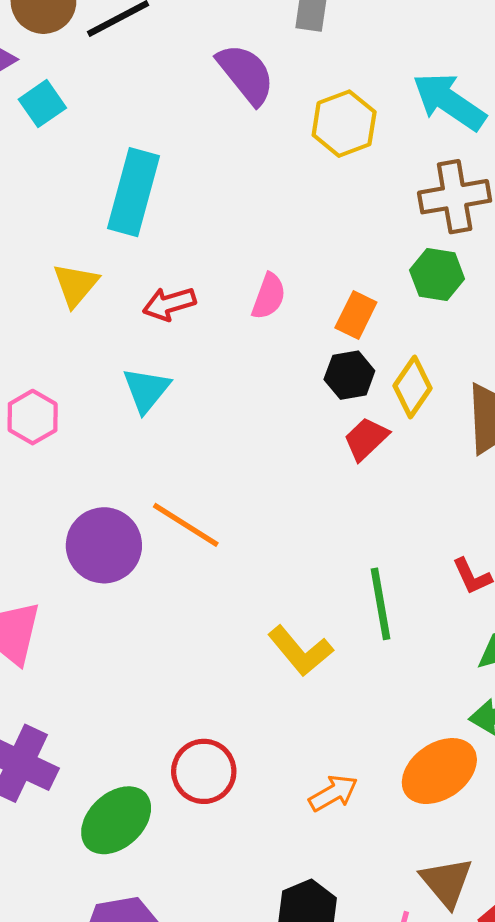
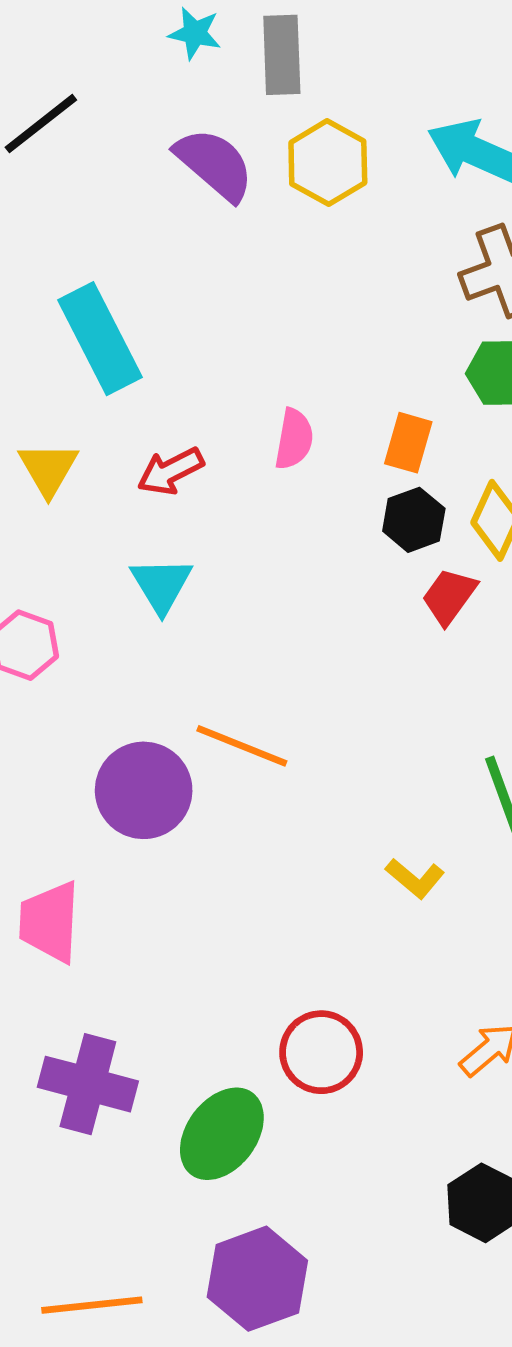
yellow hexagon: (344, 124) -> (328, 163), moved
cyan rectangle: (134, 192) -> (100, 339), turned -32
yellow L-shape: (300, 651) -> (415, 878), size x0.7

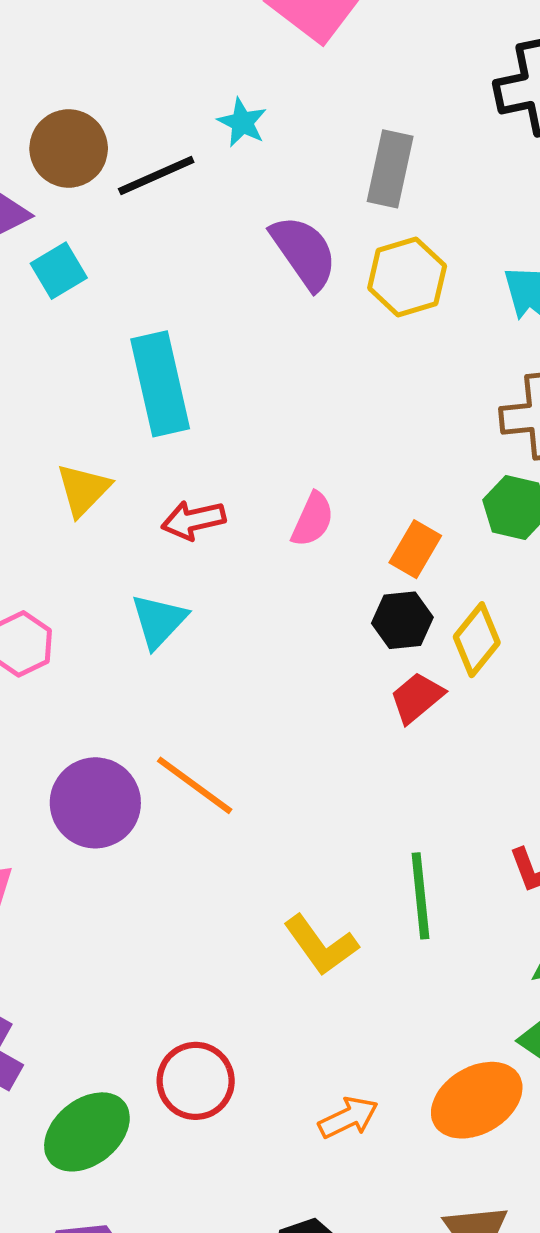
cyan star: (195, 33) -> (242, 122), moved
yellow L-shape: (415, 878) -> (321, 945), size x1.4

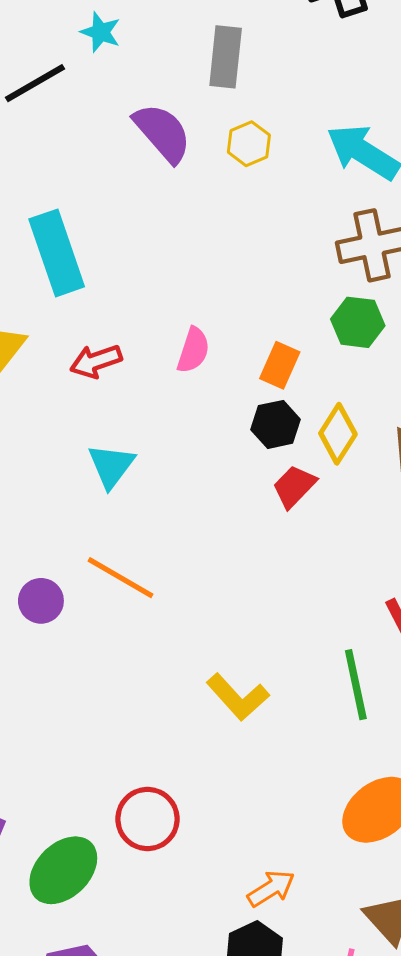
yellow hexagon: (407, 277) -> (249, 144), size x0.7
cyan triangle: (159, 621) -> (111, 466), moved
purple circle: (95, 803) -> (41, 601), size x0.6
green line: (420, 896) -> (356, 685), moved
orange arrow: (348, 1118) -> (271, 888), moved

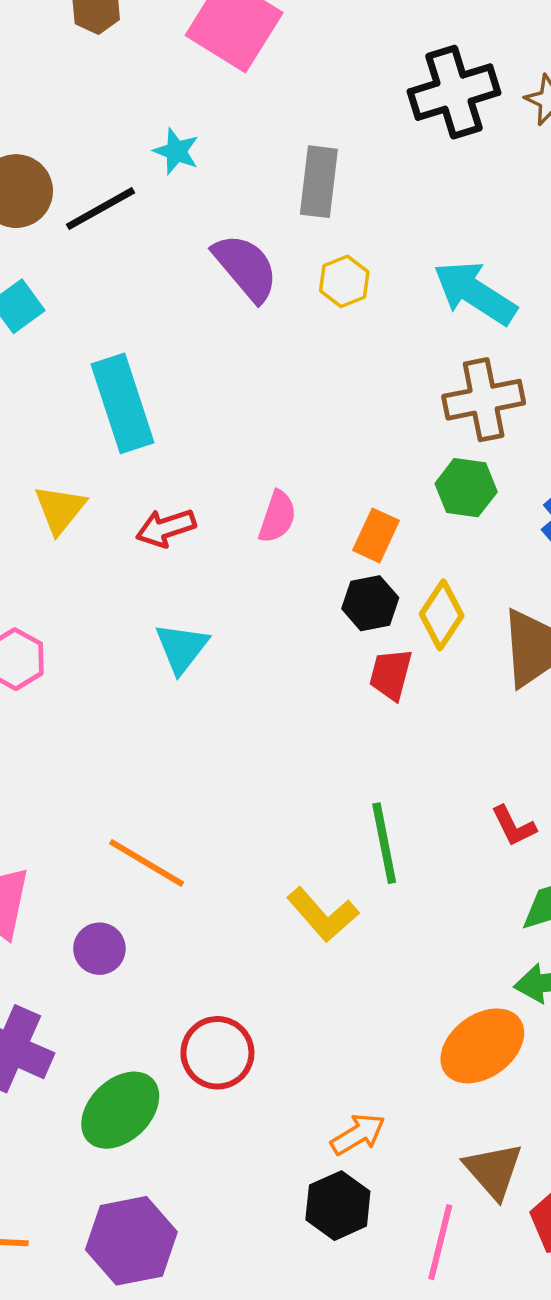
red trapezoid: (294, 486) -> (391, 674), turned -30
orange line: (120, 578) -> (147, 863), moved
purple circle: (41, 601) -> (99, 949), moved
green line: (356, 685) -> (384, 843), moved

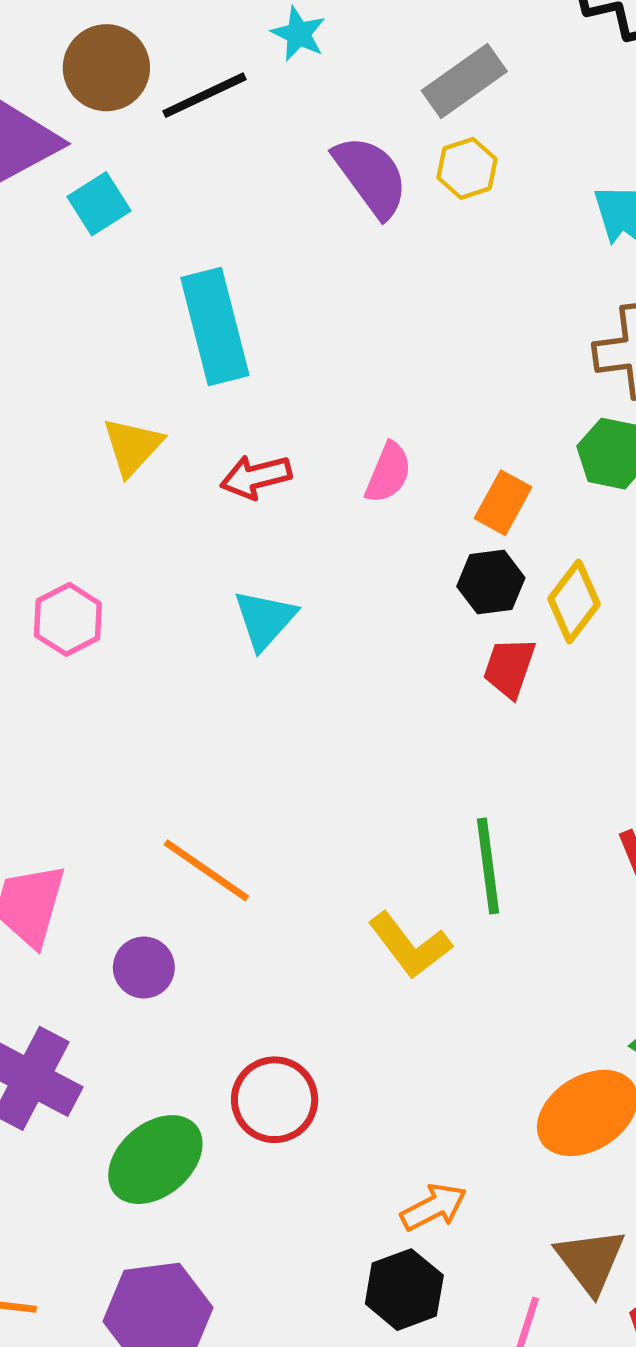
gray rectangle: (319, 182) -> (464, 81), turned 44
yellow hexagon: (344, 281) -> (467, 168), moved

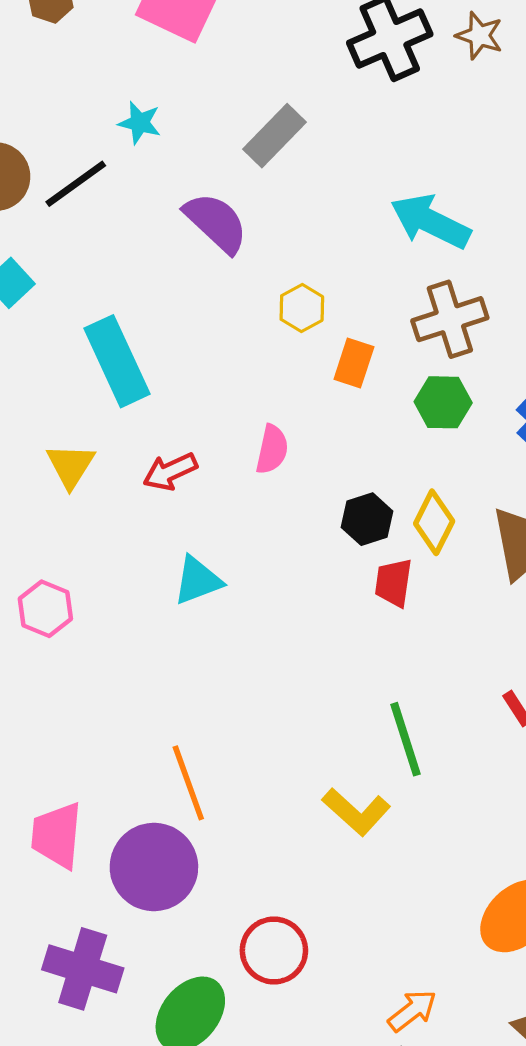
yellow hexagon: (467, 168) -> (302, 308), moved
orange rectangle: (503, 503) -> (354, 363), moved
cyan triangle: (265, 619) -> (198, 581), turned 38
orange line: (206, 870) -> (188, 783), turned 46
purple circle: (144, 968) -> (154, 867), size x1.8

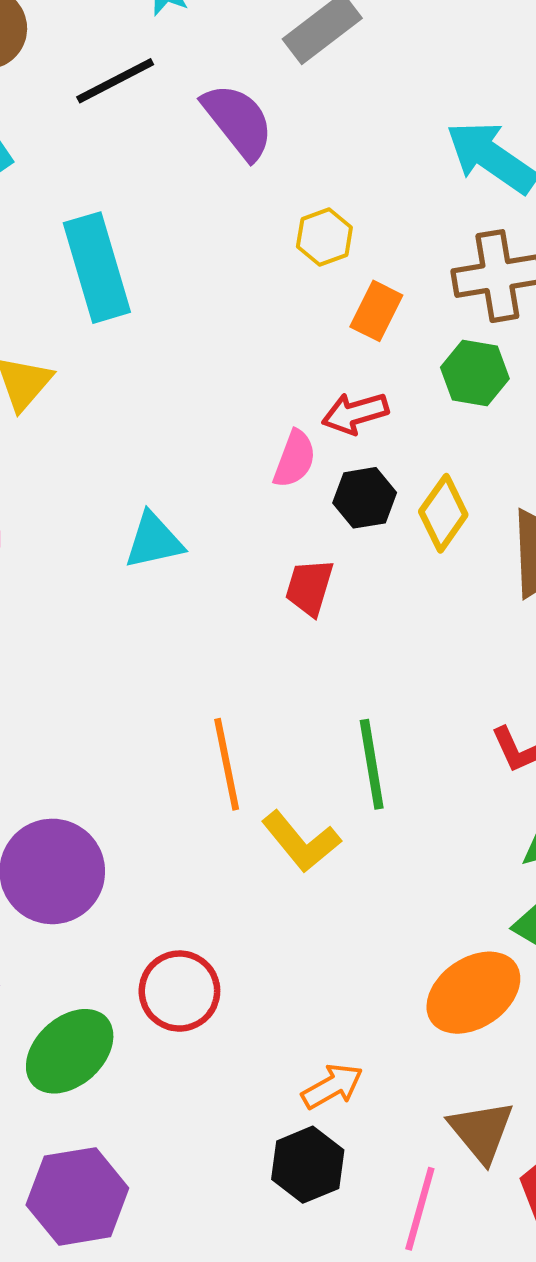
black line: (76, 184) -> (115, 81), moved
pink semicircle: (272, 449) -> (295, 459), moved
red arrow: (170, 472) -> (355, 413), moved
red trapezoid: (393, 583) -> (309, 587), moved
orange line: (188, 783) -> (227, 764), moved

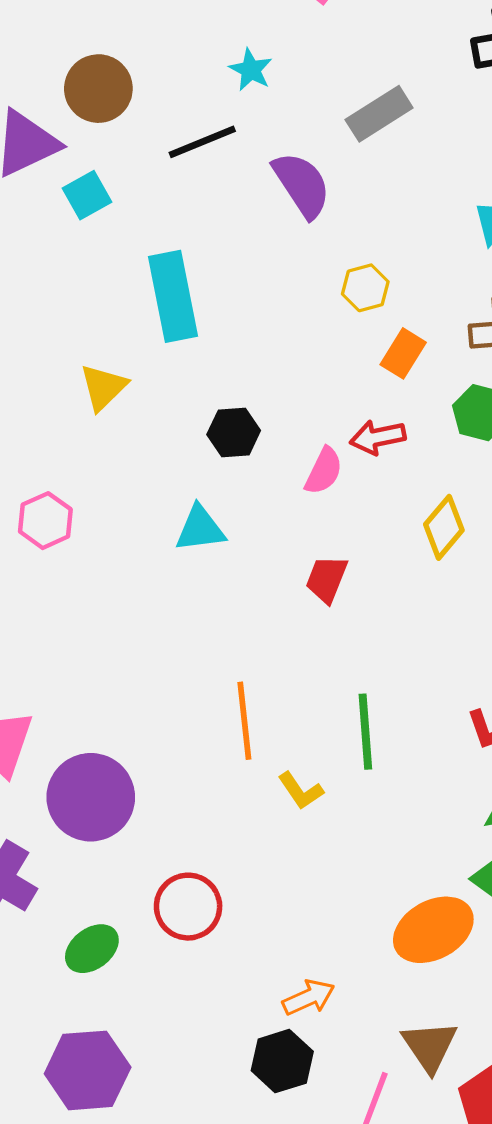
black hexagon: (365, 498) -> (234, 433), moved
yellow L-shape: (301, 841) -> (301, 791), size x0.7
green ellipse: (70, 1051) -> (92, 949), size x0.7

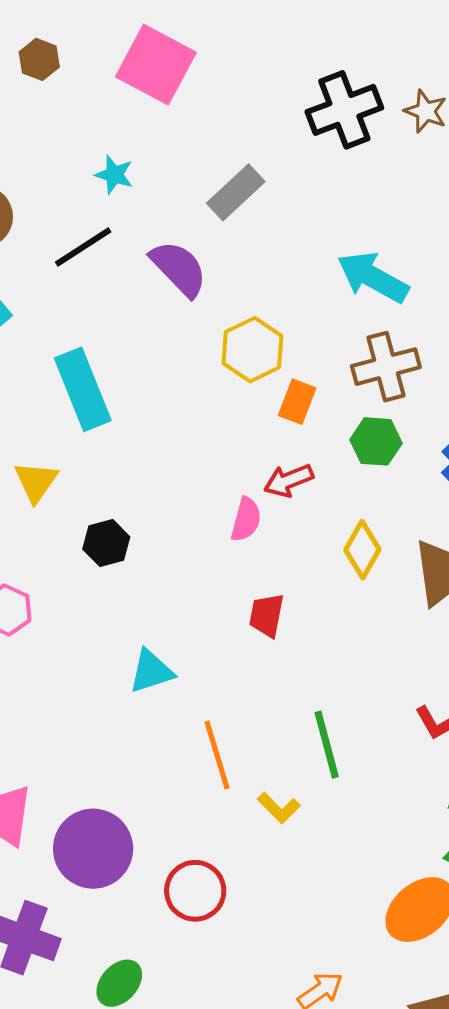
yellow hexagon: (365, 288) -> (252, 350), size x1.5
black hexagon: (234, 433) -> (106, 543), moved
cyan triangle: (200, 529) -> (151, 671), moved
red circle: (188, 907) -> (195, 891), moved

